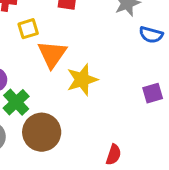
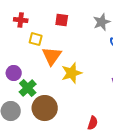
yellow square: (28, 29) -> (36, 39), turned 32

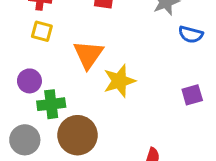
yellow square: (36, 39) -> (42, 31), moved
green cross: (28, 88) -> (51, 104), turned 36

